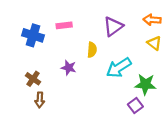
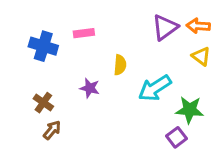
purple triangle: (113, 26) -> (165, 27), moved
brown arrow: (40, 100) -> (52, 130), turned -144

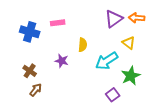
yellow triangle: (201, 56) -> (129, 43), moved
green star: (190, 110) -> (131, 76), turned -30
purple square: (176, 137) -> (113, 95), moved

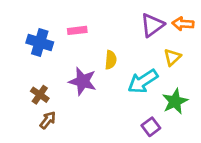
yellow triangle: (129, 43) -> (172, 57), turned 40
purple star: (62, 61) -> (83, 81), size x1.5

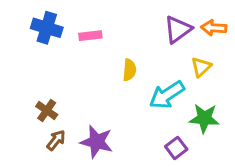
blue cross: (40, 42) -> (47, 28), moved
purple star: (83, 81) -> (97, 142), moved
green star: (175, 101) -> (204, 118), turned 30

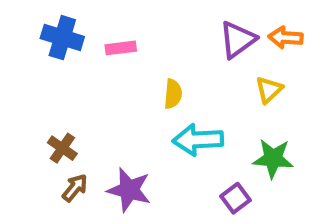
cyan arrow: (167, 95) -> (198, 140), moved, turned 30

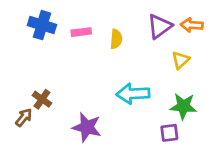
yellow semicircle: (173, 94) -> (116, 39), moved
brown arrow: (75, 188) -> (24, 117), moved
purple square: (236, 198) -> (169, 133), moved, turned 30

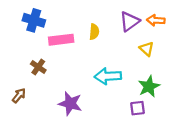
pink rectangle: (81, 32) -> (61, 40), moved, size x1.5
yellow triangle: (181, 60) -> (147, 49), turned -35
brown cross: (42, 99) -> (38, 67), moved
green star: (183, 106) -> (149, 86), turned -30

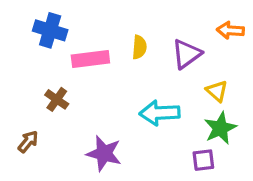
purple triangle: (130, 21) -> (187, 54), moved
yellow triangle: (147, 49) -> (217, 91), moved

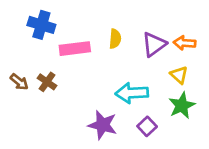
orange arrow: (230, 30) -> (185, 43), moved
brown arrow: (28, 142) -> (19, 82), moved, turned 90
purple star: (104, 153) -> (103, 125), moved
purple square: (203, 160) -> (147, 126), moved, turned -36

